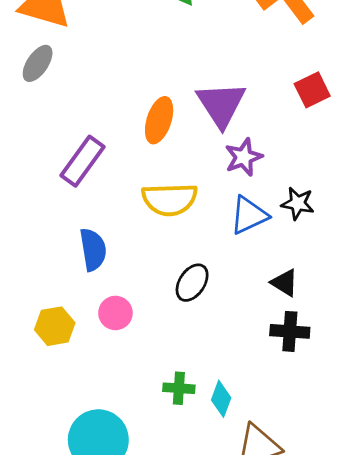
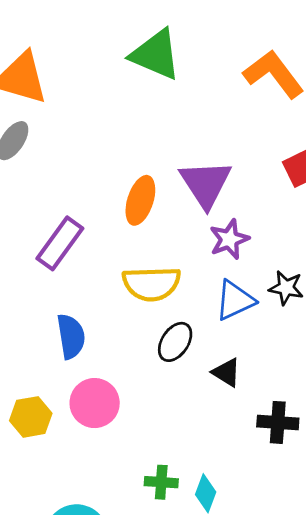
black ellipse: (192, 283) -> (175, 342), moved
black triangle: (284, 283) -> (226, 372), moved
pink circle: (115, 313) -> (95, 403), size x1.4

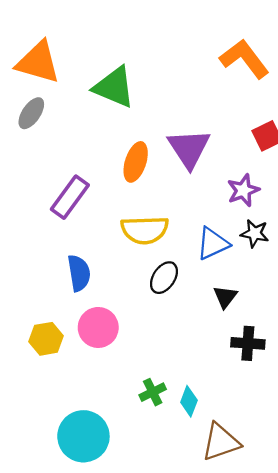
green triangle: (156, 55) -> (114, 87), moved
purple star: (229, 239) -> (243, 190), moved
black triangle: (226, 372) -> (225, 297), moved, turned 35
green cross: (161, 482) -> (153, 392), turned -30

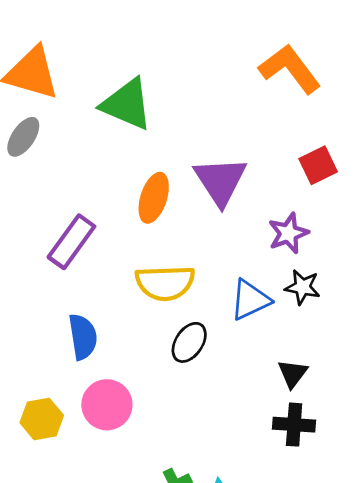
black triangle: (225, 297) -> (293, 374), moved

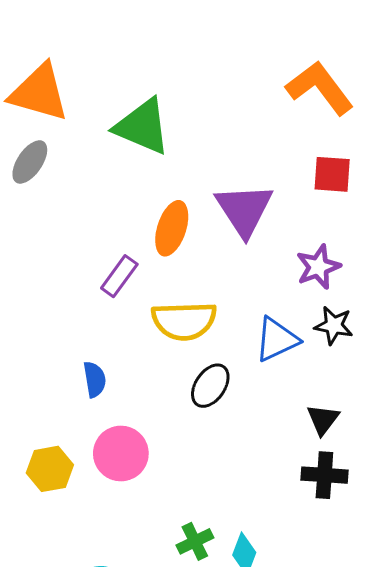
red square: (318, 165) -> (332, 174), moved, turned 30
purple rectangle: (71, 242) -> (119, 276), moved, size x0.7
blue semicircle: (83, 337) -> (95, 379), size x0.7

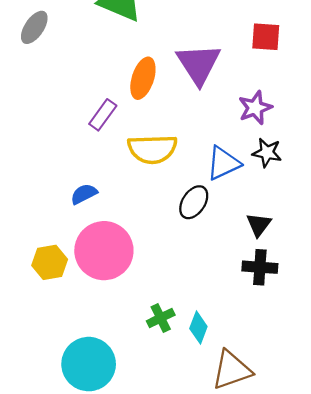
blue semicircle: (95, 379) -> (84, 194), turned -108
black ellipse: (210, 386) -> (194, 202), moved
pink circle: (121, 453) -> (104, 251), size x1.4

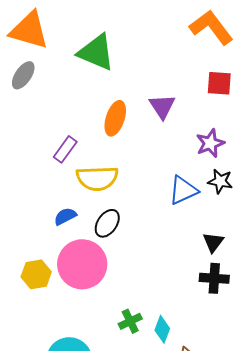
purple triangle: (198, 64) -> (162, 106), size x0.7
purple rectangle: (103, 115) -> (65, 149), moved
yellow semicircle: (152, 149) -> (97, 178), moved
black ellipse: (194, 202) -> (107, 223), moved

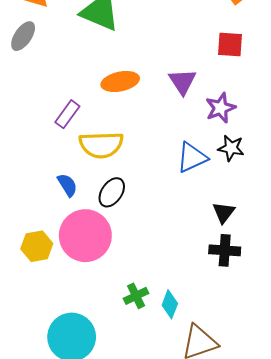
purple triangle: (162, 106) -> (182, 81), moved
orange ellipse: (115, 118) -> (120, 81), turned 60
blue semicircle: (65, 216) -> (67, 185), turned 85

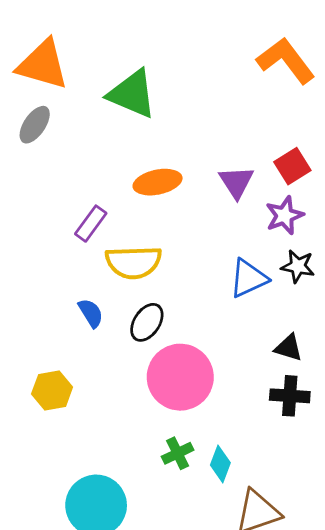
red square: (230, 45) -> (292, 166), moved, turned -36
black triangle: (224, 212) -> (288, 348), turned -50
pink circle: (85, 236) -> (180, 377), moved

